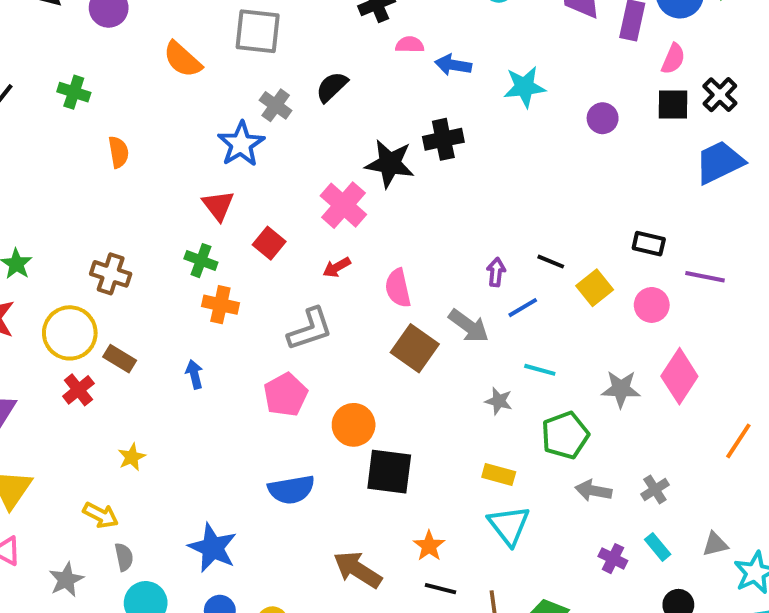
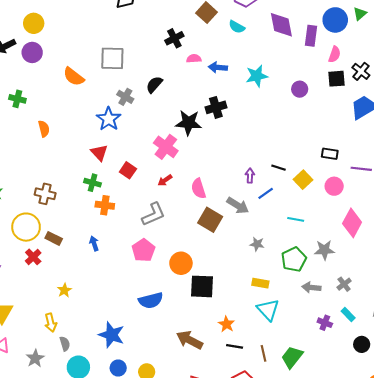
cyan line: (540, 370) -> (296, 219), moved
gray star: (621, 389) -> (324, 250), moved
yellow arrow: (101, 515) -> (51, 323), turned 54

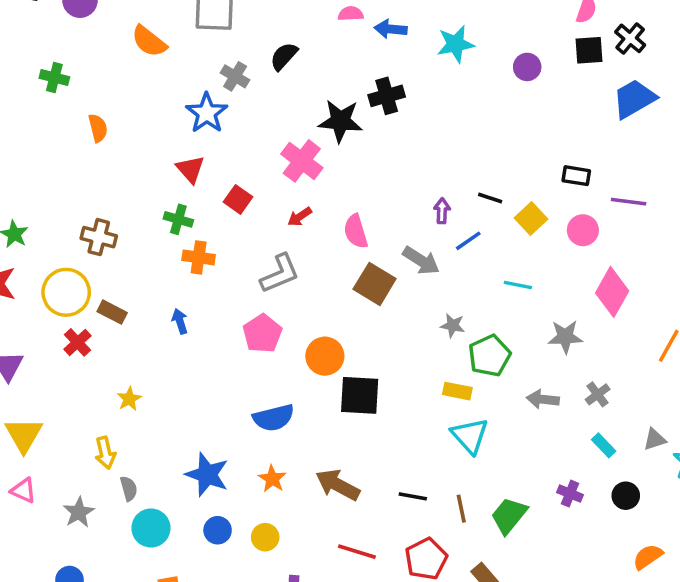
green pentagon: (294, 259) -> (490, 356), moved
purple cross: (325, 323) -> (570, 494), moved
orange star: (227, 324) -> (272, 479), moved

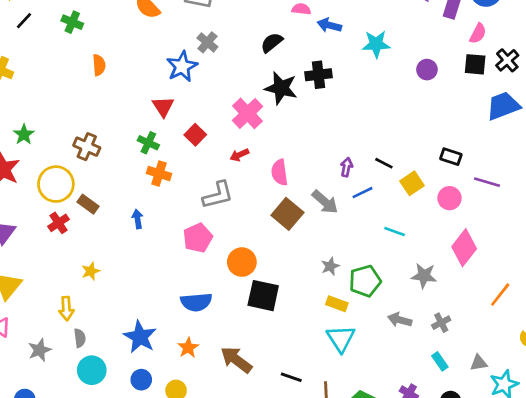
black semicircle: (284, 56) -> (272, 43), moved
gray star: (453, 326) -> (330, 266), moved, turned 30

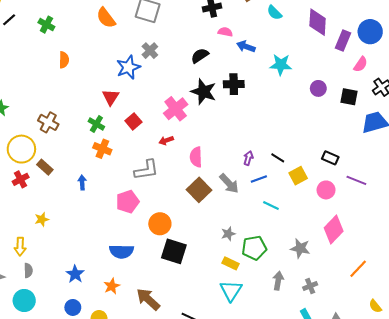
black square: (475, 64) -> (349, 97), moved
cyan line: (395, 231) -> (271, 205), moved
gray arrow: (400, 320) -> (278, 281), turned 78
blue star: (140, 337) -> (75, 274), size x0.7
cyan circle: (92, 370) -> (24, 301), moved

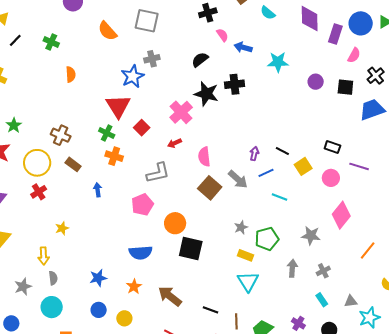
pink semicircle: (225, 32) -> (222, 35), turned 48
gray cross: (150, 51) -> (152, 59), turned 35
red triangle: (111, 97) -> (118, 106), size x1.5
brown rectangle: (45, 167) -> (73, 164), moved
blue star: (75, 274) -> (98, 278), turned 30

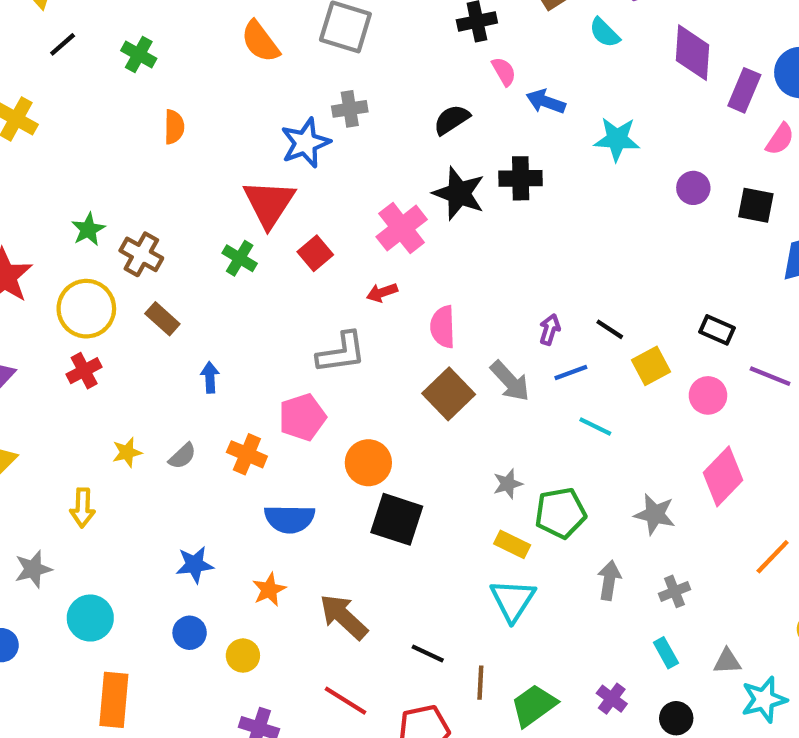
green star: (14, 125) -> (88, 229), moved
orange cross: (114, 156) -> (247, 454), moved
gray semicircle: (53, 278) -> (182, 456), moved, turned 48

